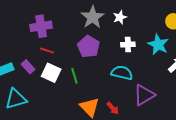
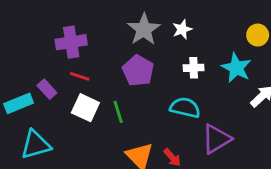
purple rectangle: (28, 67) -> (47, 89), moved

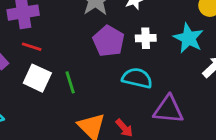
purple pentagon: (138, 71) -> (109, 41), moved
purple triangle: (216, 139) -> (168, 109), turned 36

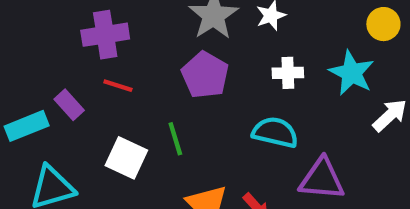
purple pentagon: (109, 41) -> (205, 75), moved
white square: (37, 78) -> (126, 158), moved

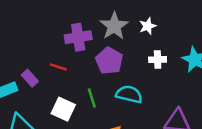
purple cross: (105, 35) -> (78, 37), moved
cyan semicircle: (275, 132) -> (129, 94), moved

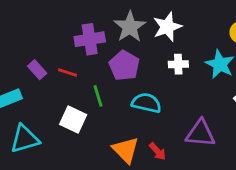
white star: (148, 26) -> (167, 27), size x1.5
purple rectangle: (30, 78) -> (37, 70), moved
green line: (92, 98) -> (98, 96), moved

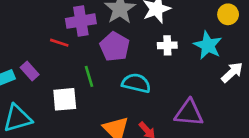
purple rectangle: (37, 70) -> (30, 71), moved
red line: (68, 72) -> (59, 43), moved
white square: (73, 120) -> (65, 99), turned -30

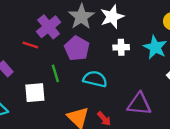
purple cross: (81, 21) -> (49, 27), turned -30

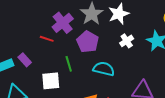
white cross: (121, 47) -> (127, 41), turned -32

